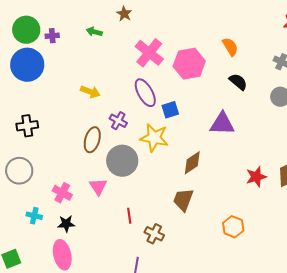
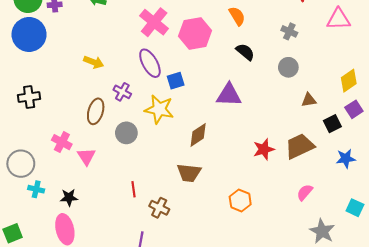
gray circle: (122, 161) -> (126, 133), size x0.7
gray circle: (19, 171) -> (21, 164), moved
pink triangle: (98, 187) -> (86, 156), moved
pink cross: (62, 193) -> (62, 142), moved
brown trapezoid: (183, 200) -> (189, 173), turned -105

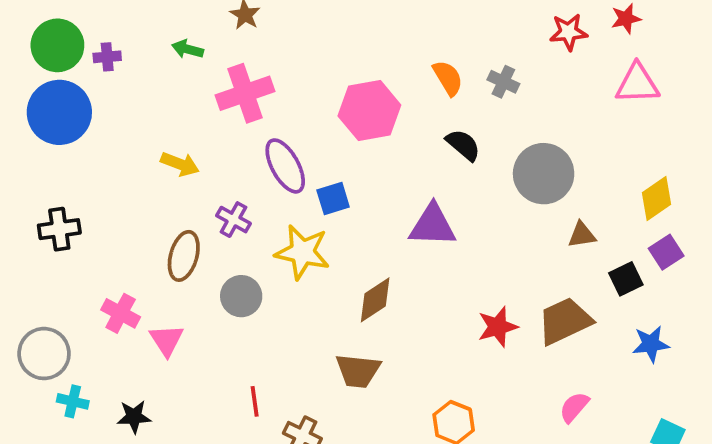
pink cross: (154, 22) -> (245, 93), moved, turned 32
gray cross: (289, 31) -> (503, 82), moved
gray circle: (288, 67) -> (544, 174), size x1.6

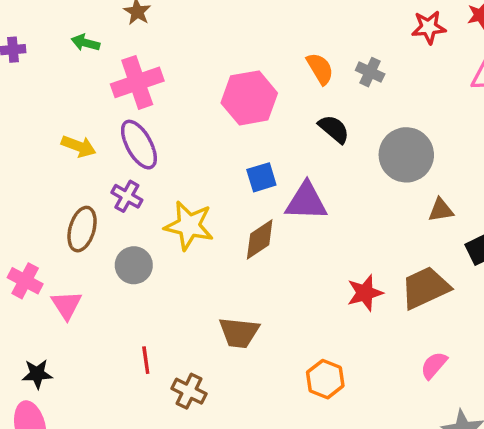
purple ellipse: (285, 166) -> (139, 145), moved
blue square: (333, 198) -> (261, 177), moved
brown diamond: (375, 300) -> (260, 239), moved

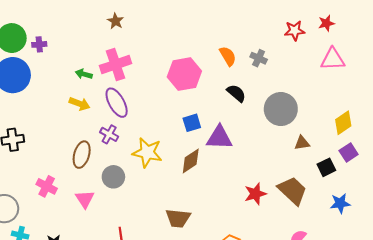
green arrow: (85, 43) -> (84, 74), moved
brown trapezoid: (425, 288) -> (292, 191), turned 68
pink triangle: (67, 305) -> (85, 199), moved

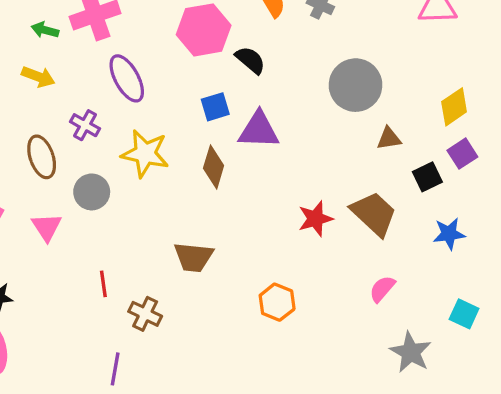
black semicircle: (236, 93) -> (250, 60), moved
purple ellipse: (117, 103) -> (127, 78), moved
brown ellipse: (82, 155) -> (42, 157), turned -35
brown diamond: (191, 161) -> (214, 167), turned -40

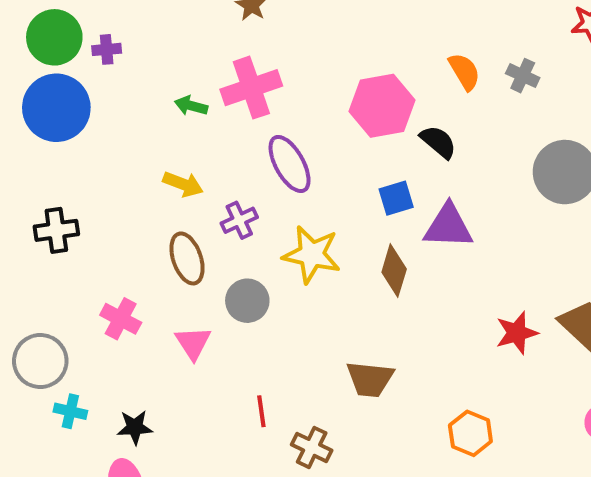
yellow arrow: (38, 77) -> (183, 184), moved
purple cross: (85, 125) -> (239, 220), turned 36

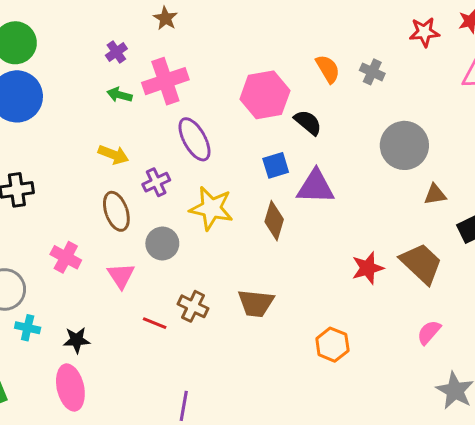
purple cross: (107, 49) -> (116, 52), moved, turned -30
red line: (261, 411) -> (155, 323), moved, turned -60
brown cross: (312, 447) -> (193, 306), moved

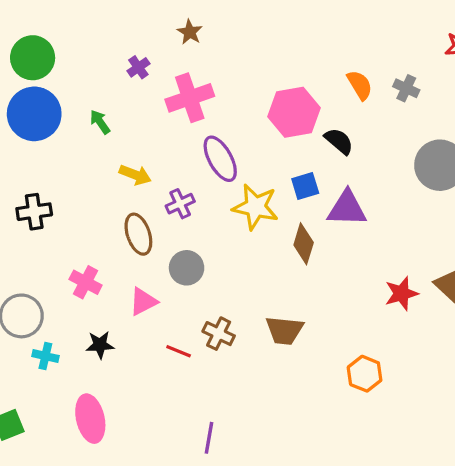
green arrow: (119, 95) -> (100, 122), moved, turned 40
yellow star: (211, 208) -> (256, 207), moved
pink triangle: (121, 276) -> (143, 301), turned 36
black star: (77, 340) -> (100, 345), moved

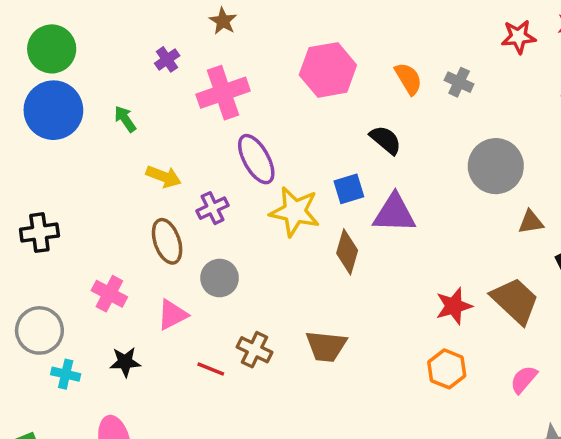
pink hexagon: (294, 112) -> (328, 70), moved
black cross: (34, 212) -> (39, 233), moved
orange hexagon: (365, 374) -> (447, 369), moved

